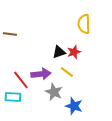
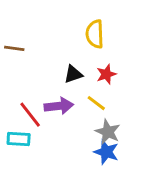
yellow semicircle: (84, 24) -> (95, 34), moved
black triangle: (59, 52) -> (73, 74), moved
gray star: (54, 92) -> (108, 132), moved

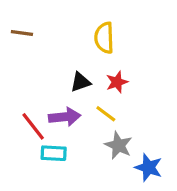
brown line: (14, 48) -> (22, 33), moved
cyan rectangle: (19, 139) -> (54, 153), moved
blue star: (106, 152) -> (149, 167), moved

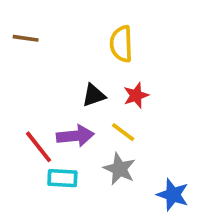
gray star: (118, 145) -> (119, 169), moved

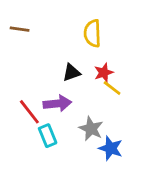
yellow line: (123, 132) -> (112, 88), moved
cyan rectangle: (62, 178) -> (48, 136), turned 65
blue star: (173, 195) -> (111, 148), moved

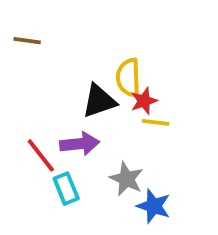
yellow semicircle: (92, 33) -> (128, 78), moved
black triangle: (71, 73) -> (99, 101), size x1.4
yellow line: (112, 88) -> (156, 122), turned -30

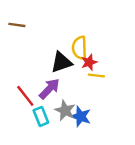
purple arrow: (80, 144) -> (49, 89), turned -40
gray star: (126, 179) -> (65, 110), moved
blue star: (154, 206) -> (81, 116), moved

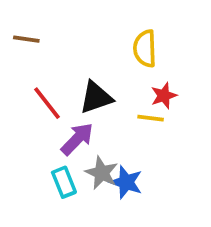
yellow semicircle: (79, 48) -> (145, 49), moved
red star: (89, 62) -> (164, 96), moved
red line: (25, 96) -> (47, 103), moved

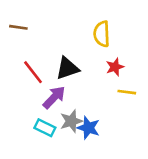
yellow line: (151, 118) -> (127, 92), moved
gray star: (102, 173) -> (71, 121), turned 30
cyan rectangle: (64, 182) -> (45, 128), turned -42

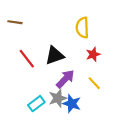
yellow line: (127, 92) -> (94, 83), moved, turned 40
purple arrow: (54, 97) -> (65, 79), moved
cyan rectangle: (45, 128) -> (36, 104), turned -63

